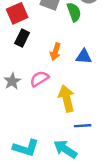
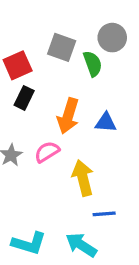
orange arrow: (55, 52) -> (68, 116), size x1.5

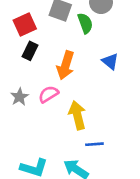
blue triangle: (106, 122) -> (110, 61), moved, turned 36

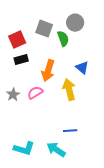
black rectangle: (30, 51) -> (21, 60), turned 48
yellow arrow: (77, 115) -> (69, 90), moved

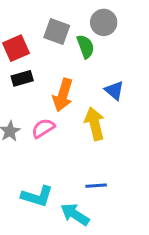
cyan L-shape: (24, 149) -> (37, 196), moved

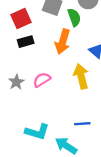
orange arrow: (63, 95) -> (63, 42), moved

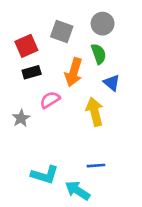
green semicircle: (74, 17) -> (99, 54), moved
pink semicircle: (42, 80) -> (50, 100), moved

